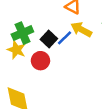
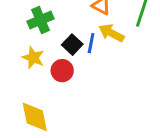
green cross: (22, 33) -> (40, 20), moved
blue line: (64, 38) -> (91, 43), turned -35

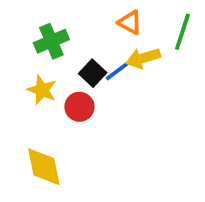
yellow arrow: (111, 33) -> (143, 58), turned -45
blue line: (91, 43) -> (117, 71), turned 42

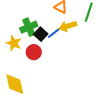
green cross: (51, 41) -> (29, 27), moved

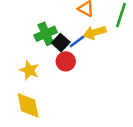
yellow star: (14, 43) -> (29, 70), moved
red circle: (34, 52) -> (66, 61), moved

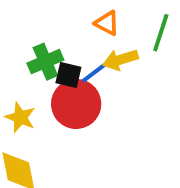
black square: (61, 43) -> (68, 75), turned -30
red circle: (66, 61) -> (76, 104), size x1.6

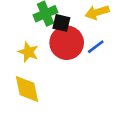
blue line: (93, 73) -> (96, 47), moved

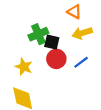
red circle: (67, 43) -> (56, 59), size x0.7

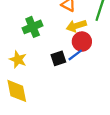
black square: (52, 42) -> (58, 58), moved, turned -32
red circle: (56, 59) -> (82, 42), moved

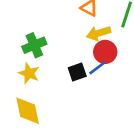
green cross: (33, 27) -> (34, 45), moved

